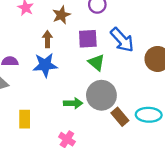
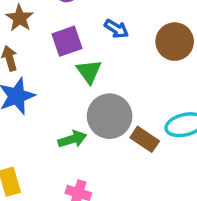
blue arrow: (122, 40) -> (116, 29), size x0.6
green triangle: (96, 62) -> (89, 72), turned 30

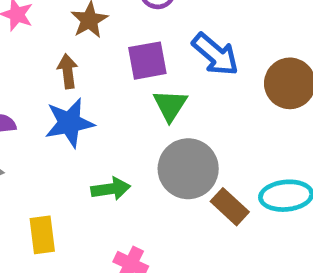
blue arrow: (116, 29) -> (215, 54), size x1.5
green arrow: (72, 139) -> (111, 189), moved

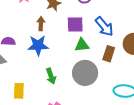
green triangle: (170, 105) -> (82, 45), turned 42
green arrow: (111, 189) -> (51, 76), turned 70
brown rectangle: (230, 207) -> (109, 54), moved, turned 56

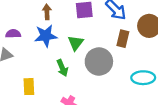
green triangle: (82, 45) -> (76, 43), moved, turned -42

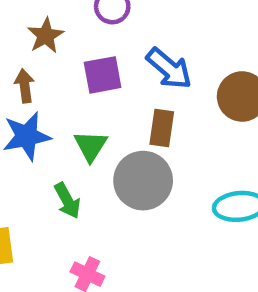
brown rectangle: (123, 39) -> (162, 128), moved

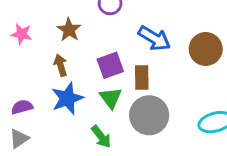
purple square: (103, 75) -> (110, 65), moved
brown rectangle: (162, 128) -> (142, 78), moved

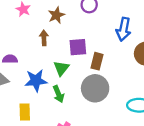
blue arrow: (154, 38) -> (124, 29), moved, turned 55
blue star: (67, 98) -> (36, 81), moved
green triangle: (111, 98) -> (61, 68), moved

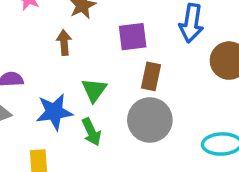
purple square: (78, 47) -> (133, 37), moved

